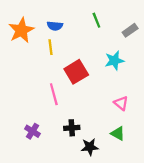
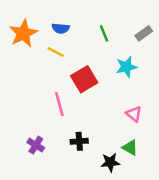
green line: (96, 20) -> (104, 33), moved
yellow line: (50, 47) -> (56, 52), turned -56
black star: (90, 147) -> (110, 162), moved

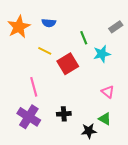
green line: (104, 33) -> (84, 38), moved
yellow line: (56, 52) -> (45, 51), moved
pink line: (59, 104) -> (34, 87), moved
purple cross: (36, 145) -> (29, 117), size x1.6

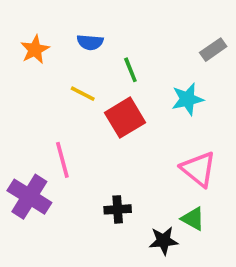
orange star: (19, 27) -> (35, 50), size x0.7
green line: (84, 38) -> (130, 70), moved
pink triangle: (108, 92) -> (198, 169), size x1.5
purple cross: (29, 117) -> (29, 197), moved

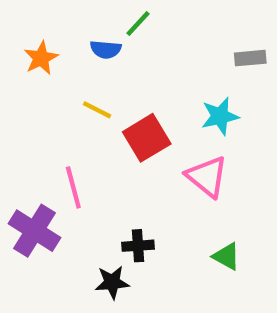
gray rectangle: (213, 50) -> (250, 58), turned 30
green line: (130, 70) -> (138, 24), moved, turned 65
pink triangle: (198, 169) -> (207, 177), moved
black star: (164, 241) -> (112, 282), moved

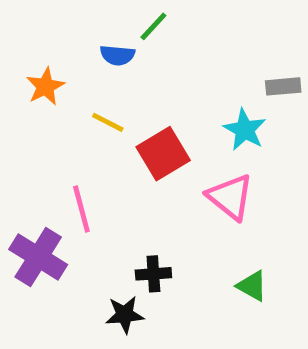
orange star: (41, 58) -> (45, 86), moved
gray rectangle: (250, 58) -> (283, 86), moved
cyan star: (220, 116) -> (245, 130), turned -30

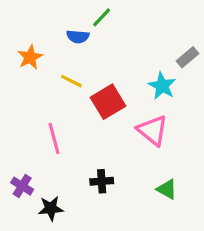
gray rectangle: (283, 86) -> (188, 57), turned -35
purple cross: (38, 257) -> (22, 186), moved, size x0.6
black star: (125, 315) -> (51, 208), moved

